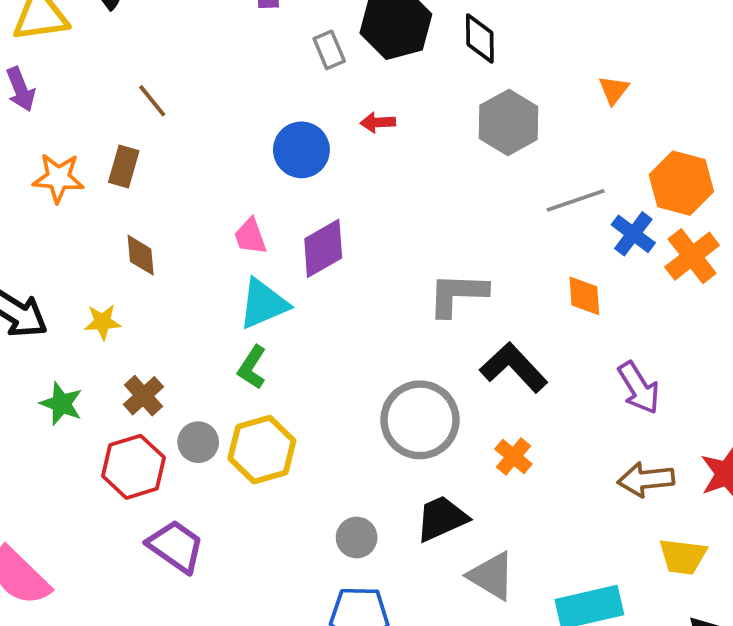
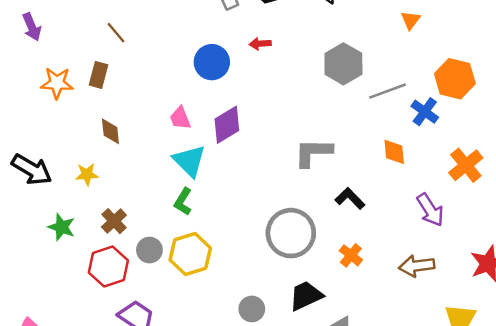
gray hexagon: (509, 122) -> (343, 64), moved
orange cross: (692, 256) -> (466, 165), moved
cyan triangle: (263, 304) -> (189, 161), turned -51
black L-shape: (514, 367) -> (350, 198), size x0.7
brown arrow: (646, 479) -> (417, 266), moved

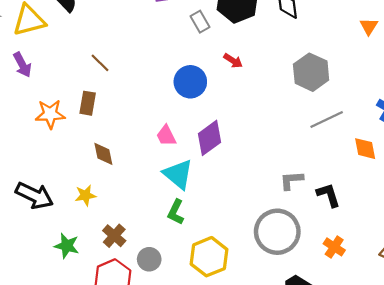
red arrow: (260, 44) -> (233, 61), turned -138
gray line: (388, 91) -> (327, 120), moved
gray L-shape: (313, 152) -> (292, 180), moved, size x0.7
black L-shape: (350, 198) -> (328, 195), turned 32
yellow hexagon: (190, 254) -> (209, 257), moved

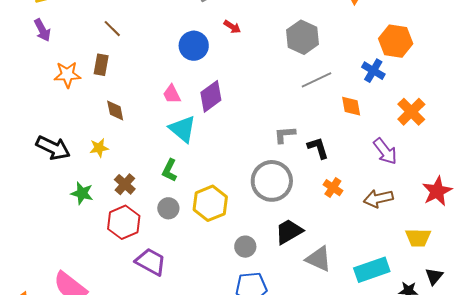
green L-shape: (176, 212) -> (170, 170), moved
orange cross: (334, 247) -> (333, 188), moved
gray circle: (149, 259) -> (168, 208), moved

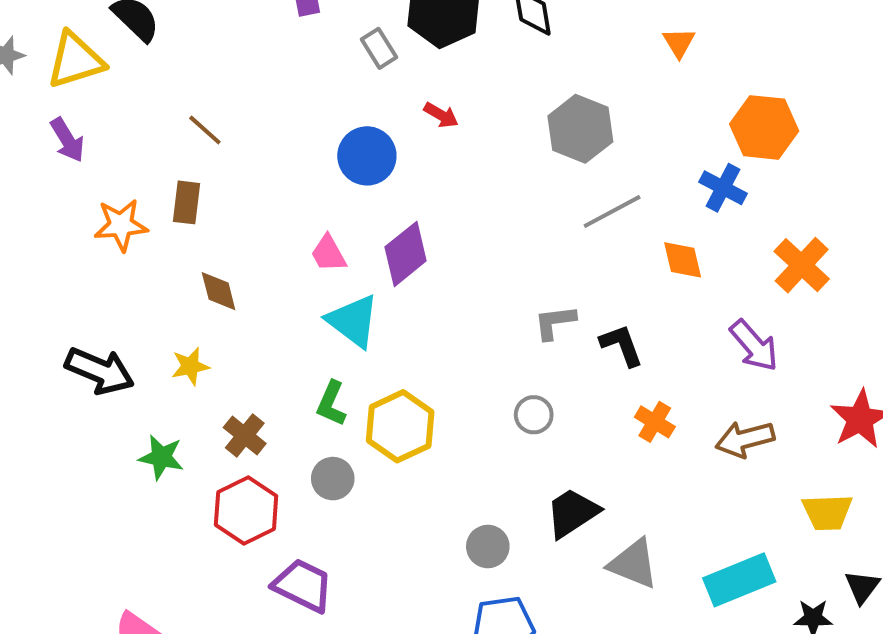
gray circle: (272, 181) -> (534, 415), size x0.5
yellow hexagon: (210, 203) -> (400, 426), moved

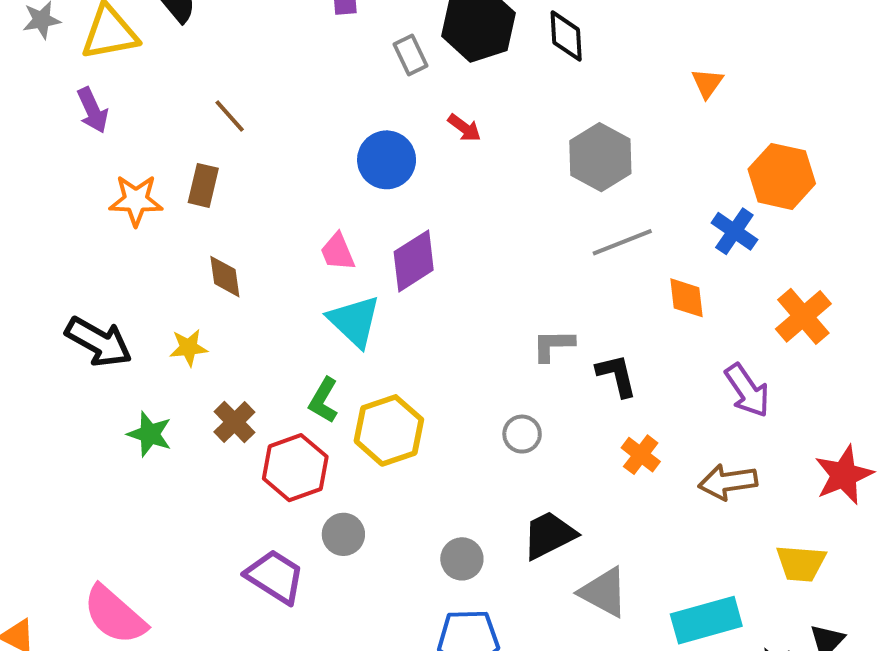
gray circle: (333, 479) -> (343, 534), moved
red hexagon: (246, 510) -> (295, 468), moved

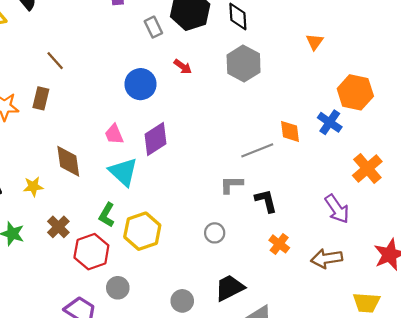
gray hexagon: (600, 157) -> (244, 64), moved
gray line: (622, 242) -> (257, 150), moved
brown diamond: (225, 277) -> (68, 161), moved, size x1.4
orange diamond: (687, 298) -> (290, 131), moved

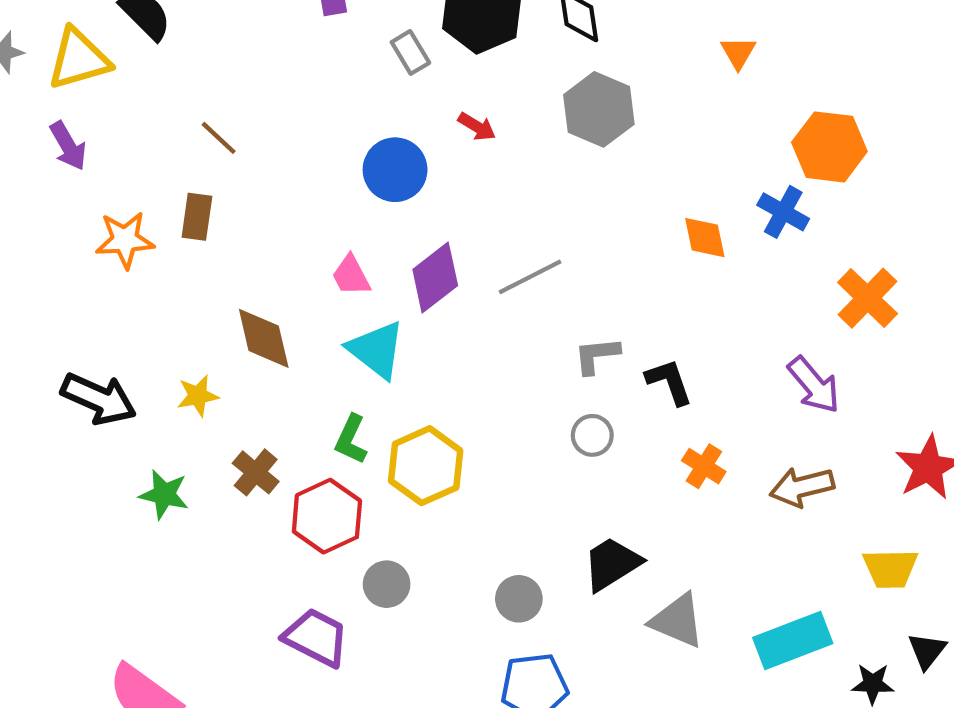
gray line: (257, 150) -> (530, 277), moved
gray circle: (215, 233) -> (592, 435), moved

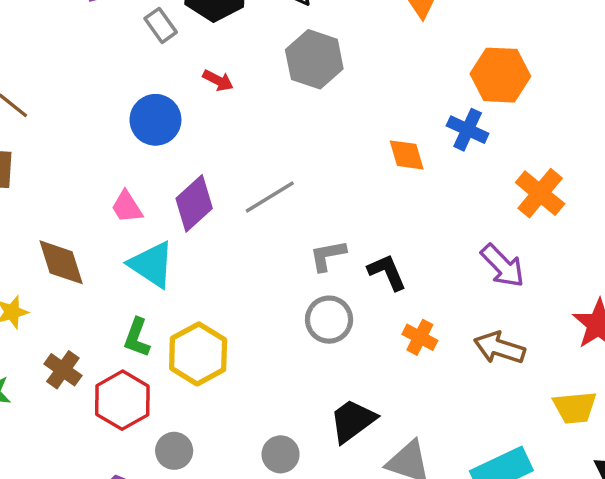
gray circle: (592, 435) -> (329, 320), size x1.4
brown arrow: (802, 487) -> (499, 348), turned 36

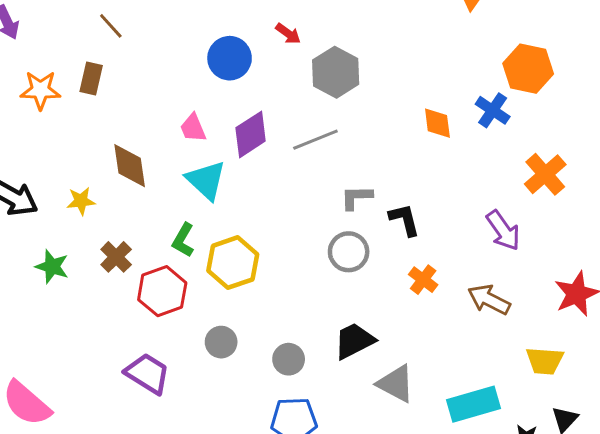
gray hexagon: (314, 59) -> (336, 72), moved
gray circle: (174, 451) -> (221, 342), moved

